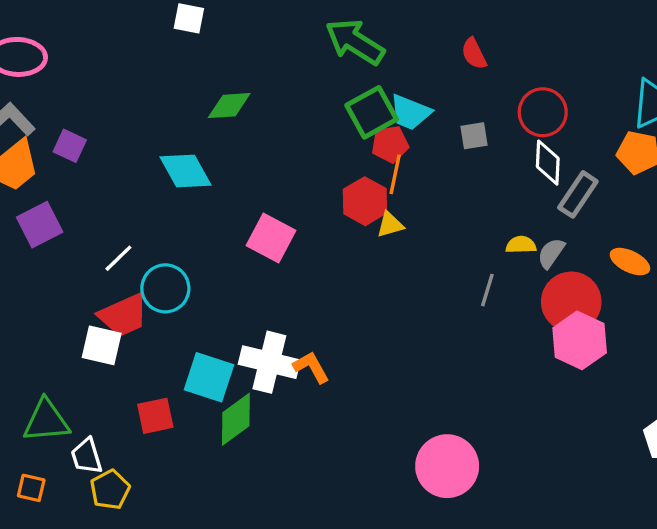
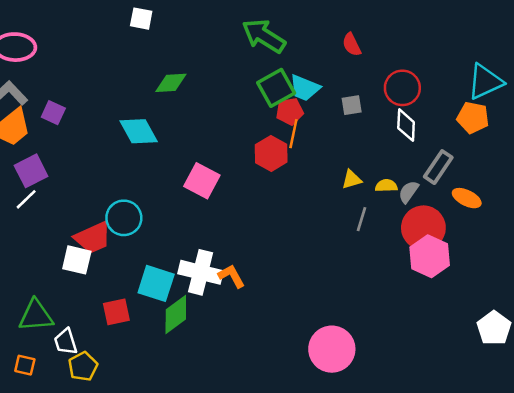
gray rectangle: (578, 194) -> (438, 167), moved
yellow triangle: (390, 225) -> (352, 179), moved
white line: (118, 258) -> (26, 199), moved

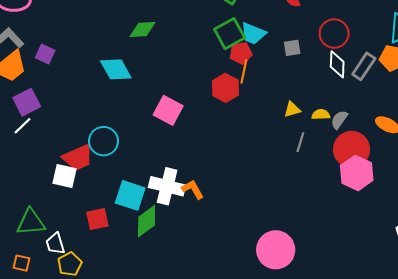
gray rectangle: (438, 167) -> (364, 66), moved

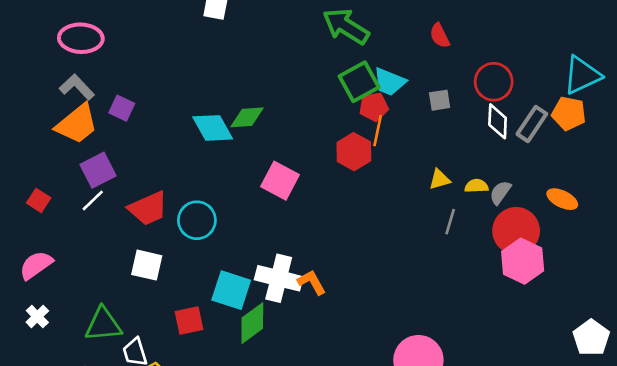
green diamond: (142, 29) -> (247, 117), moved
red trapezoid: (78, 158) -> (148, 208), moved

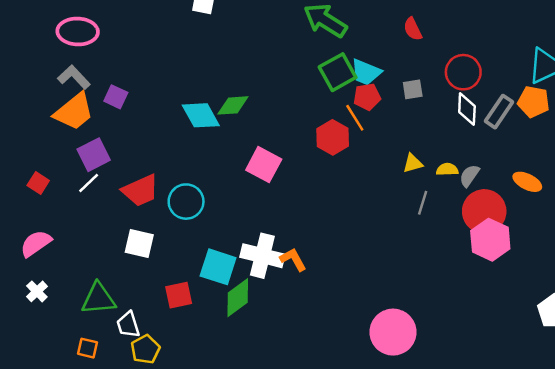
red pentagon: (374, 107) -> (367, 97), moved
orange line: (378, 131) -> (355, 118), turned -44

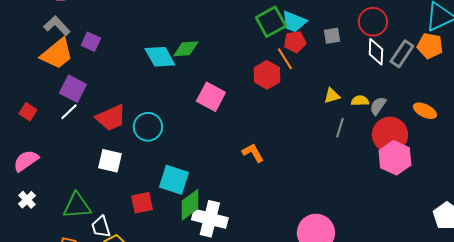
purple square: (94, 155) -> (73, 89), turned -36
white cross: (262, 256) -> (210, 219), moved
orange L-shape: (293, 259) -> (253, 153), moved

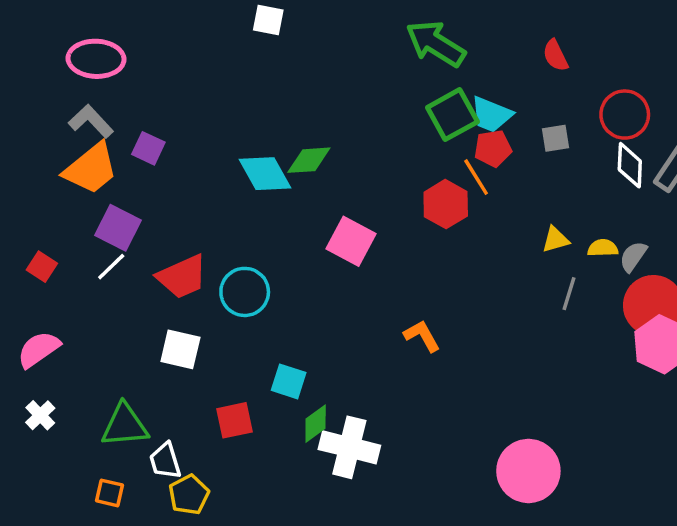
cyan square: (174, 180) -> (289, 381), size x0.7
green diamond: (190, 205) -> (316, 424), size x0.7

